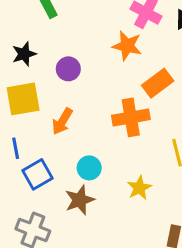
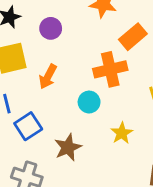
cyan circle: (89, 168) -> (89, 102), moved

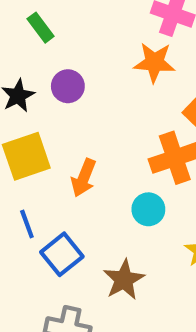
purple circle: (51, 28) -> (68, 86), moved

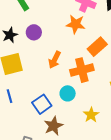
orange arrow: (84, 178) -> (55, 60), moved
blue square: (62, 254) -> (42, 104), moved

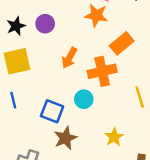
blue square: (42, 104) -> (52, 111), turned -36
yellow star: (91, 115) -> (114, 137), moved

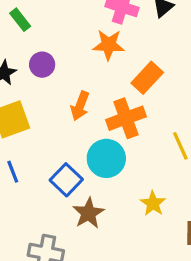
cyan circle: (84, 99) -> (106, 158), size x1.5
blue square: (52, 111) -> (66, 180), turned 30

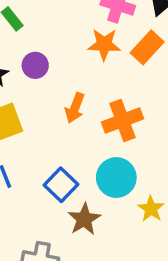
orange rectangle: (147, 78) -> (147, 47), moved
cyan circle: (106, 158) -> (116, 178), moved

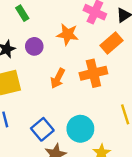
orange star: (104, 44) -> (68, 34), moved
orange cross: (122, 120) -> (93, 73), moved

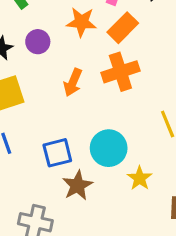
orange rectangle: (111, 43) -> (123, 28), moved
blue square: (42, 129) -> (57, 153), turned 30

